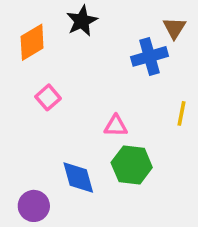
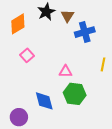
brown triangle: (174, 28) -> (68, 16), moved

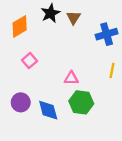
blue cross: (85, 32) -> (107, 34), moved
purple circle: (19, 117) -> (21, 102), moved

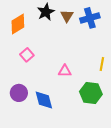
blue cross: (107, 34) -> (90, 18), moved
green hexagon: (81, 102) -> (91, 93), moved

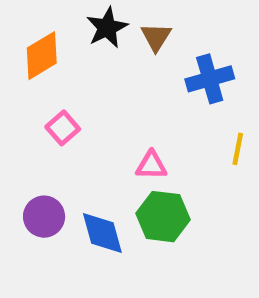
blue cross: (90, 18) -> (210, 79), moved
green hexagon: (91, 93) -> (163, 217), moved

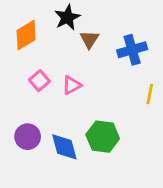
brown triangle: (156, 37) -> (89, 39), moved
pink triangle: (151, 165) -> (72, 85), moved, turned -30

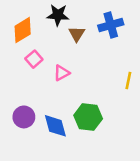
black star: (67, 17) -> (58, 15), turned 30
blue cross: (132, 50) -> (111, 25), moved
pink square: (39, 81) -> (34, 59), moved

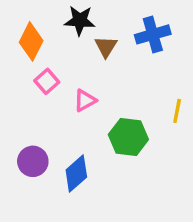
orange diamond: (23, 30) -> (31, 41), turned -32
green hexagon: (88, 117) -> (128, 137), moved
blue diamond: (55, 126) -> (76, 174), turned 64

